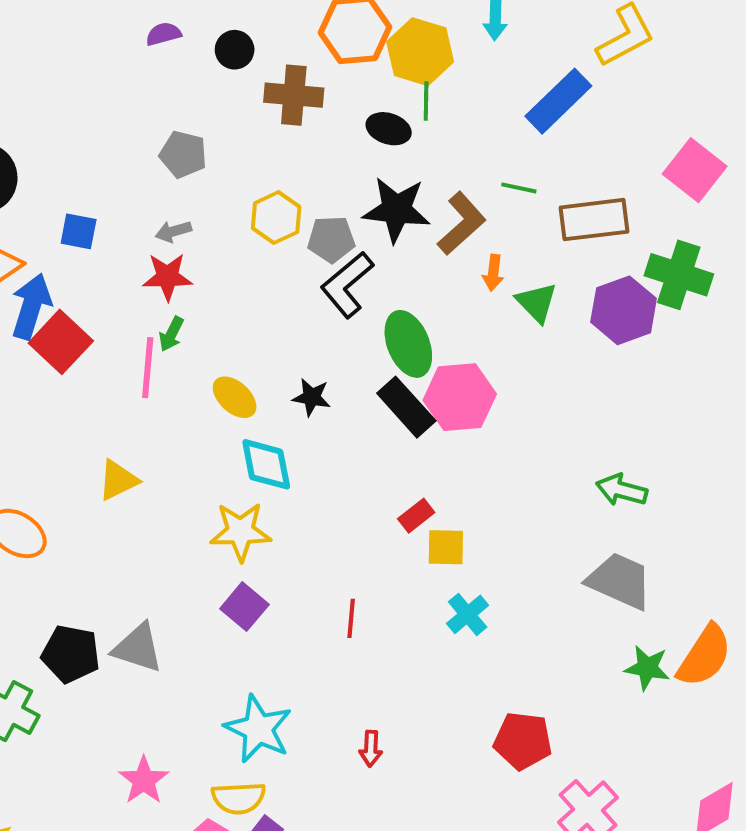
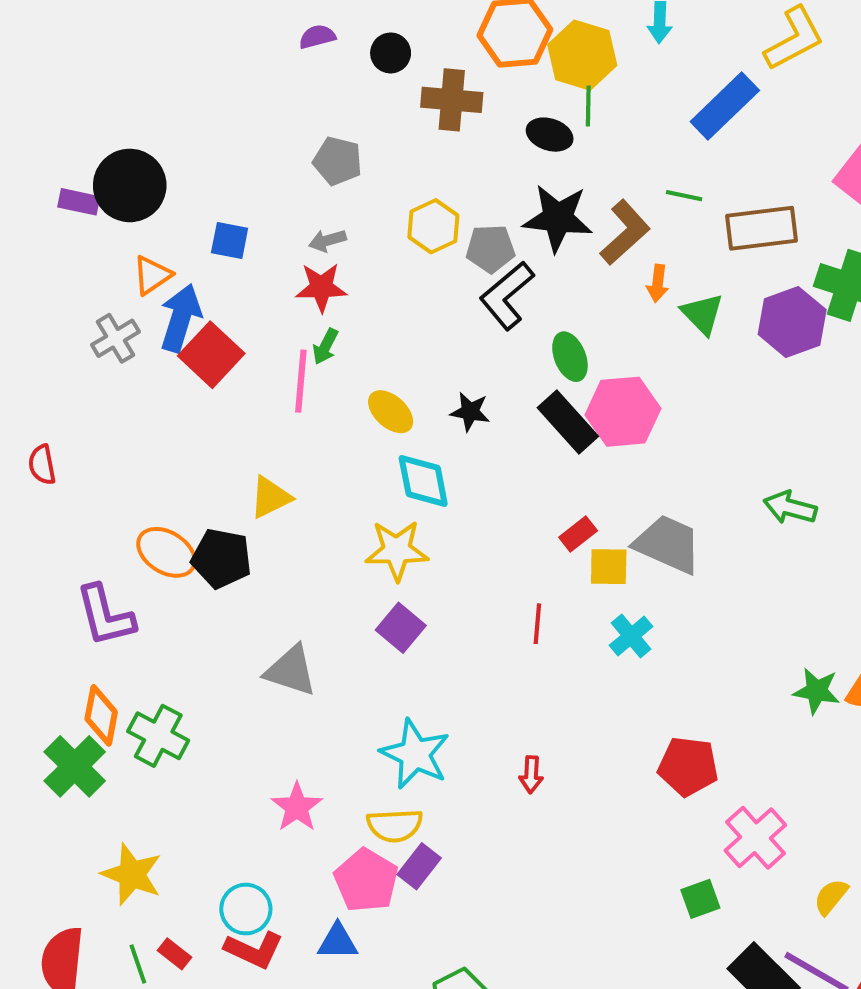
green ellipse: (408, 344) -> (570, 357), size x0.7
gray trapezoid: (620, 581) -> (668, 544), moved
red line: (351, 618) -> (537, 624), moved
black pentagon: (71, 654) -> (221, 558), moved

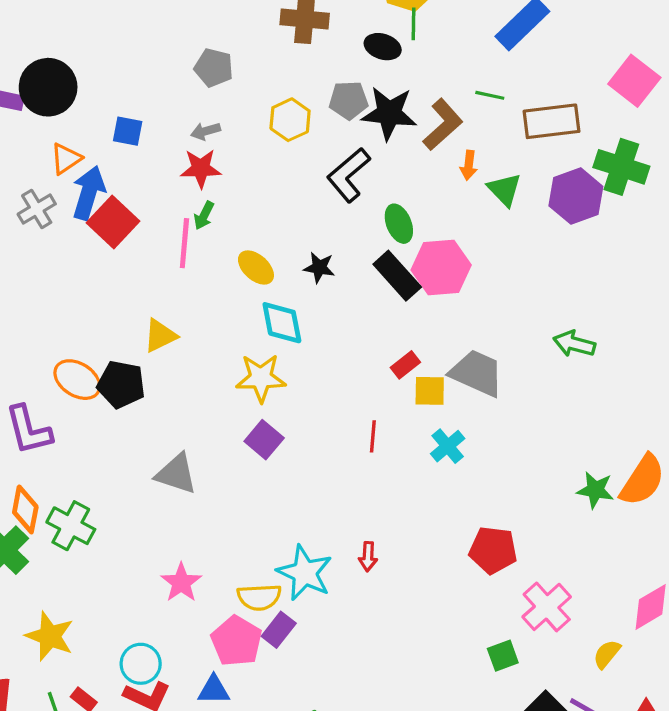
gray pentagon: (490, 249) -> (349, 100), moved
cyan star: (415, 754) -> (305, 573), moved

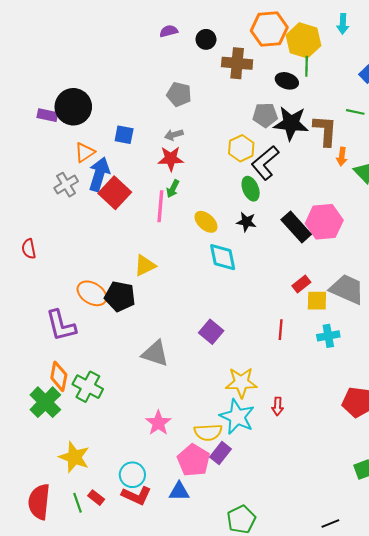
yellow hexagon: (290, 120) -> (241, 148), moved
brown L-shape: (443, 125) -> (325, 131), turned -44
green ellipse: (399, 224) -> (251, 189), moved
yellow star: (261, 378) -> (241, 383), moved
cyan cross: (448, 446) -> (328, 336), turned 30

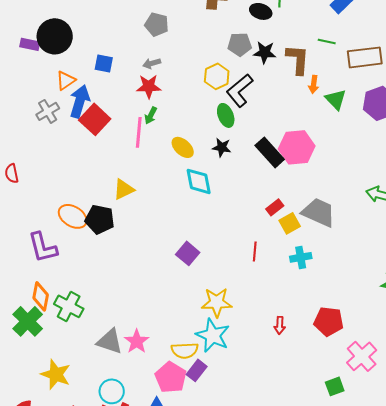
black star: (291, 123) -> (265, 52), size x0.7
yellow square: (317, 301) -> (290, 223), turned -30
gray triangle: (155, 353) -> (110, 341), moved
red arrow: (278, 406) -> (280, 325), moved

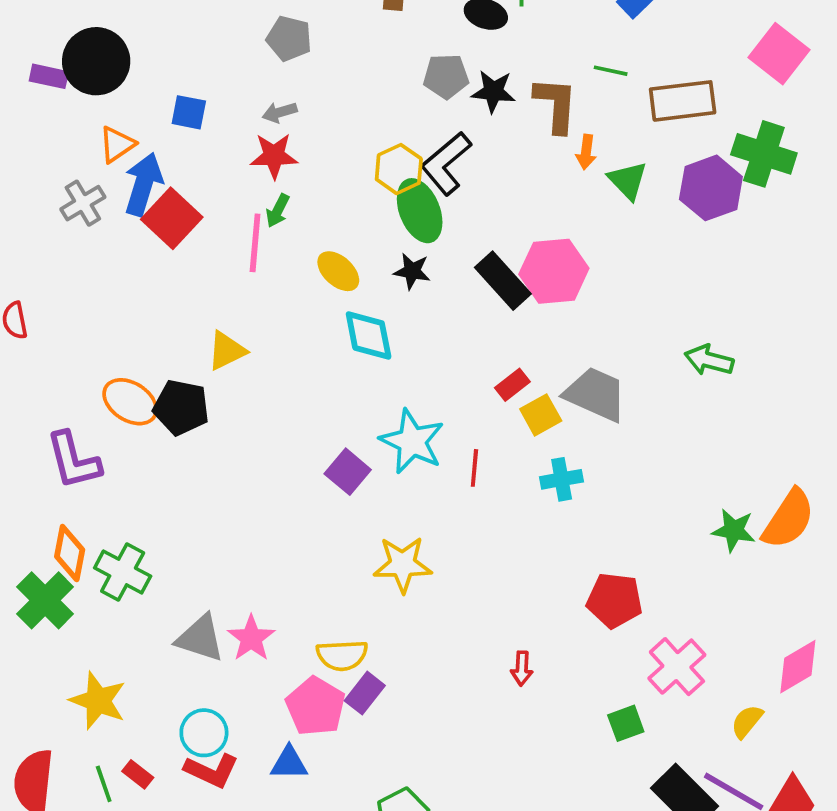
yellow hexagon: (217, 76) -> (399, 169), moved
green ellipse: (226, 115) -> (420, 211), size x1.4
red arrow: (280, 325) -> (522, 668), moved
cyan star: (213, 335) -> (412, 441), moved

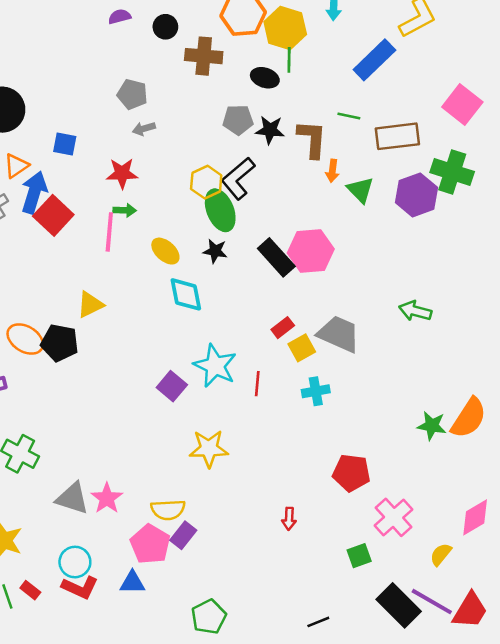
gray arrow: (280, 112) -> (144, 129), moved
green arrow: (278, 211) -> (125, 210), turned -115

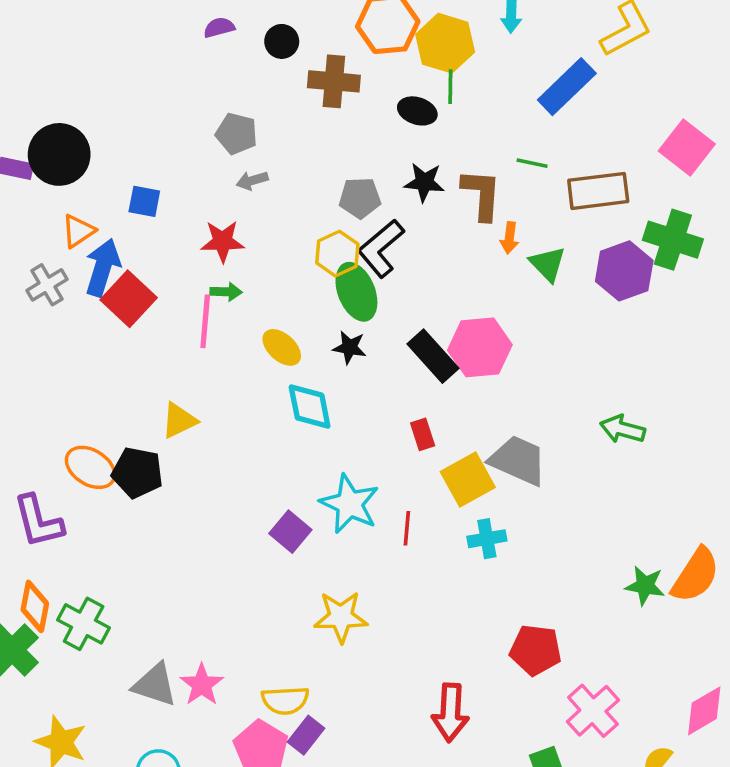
gray pentagon: (238, 120) -> (360, 198), moved
red rectangle: (283, 328) -> (423, 434), moved, turned -70
yellow square: (302, 348) -> (468, 480), size x1.4
red arrow: (289, 519) -> (450, 713), size x1.8

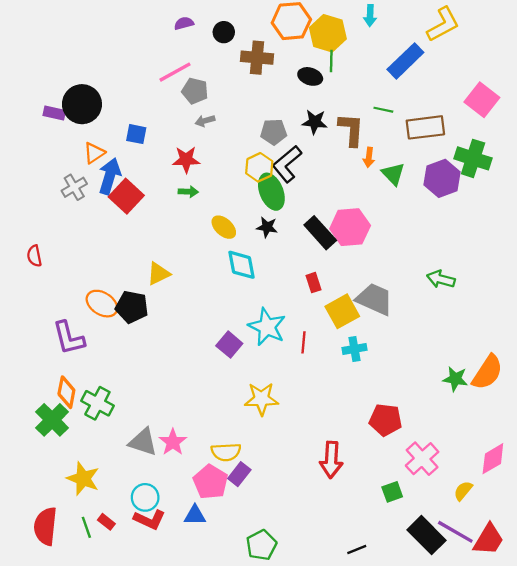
pink line: (205, 321) -> (175, 72), moved, turned 56

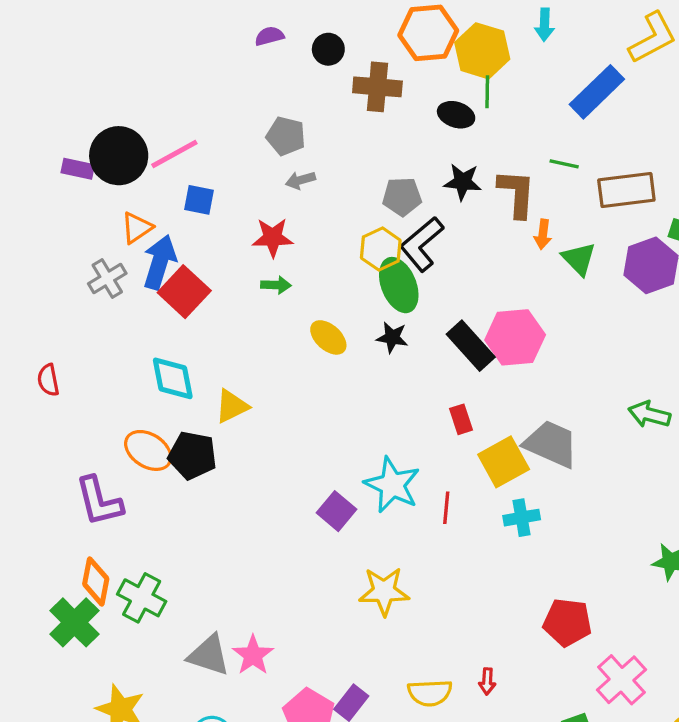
pink line: (175, 72) -> (174, 154), moved
cyan diamond: (241, 265) -> (173, 378), moved
yellow semicircle: (226, 452) -> (430, 693), moved
red arrow: (331, 460) -> (487, 681), size x0.5

